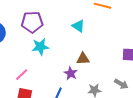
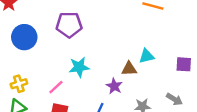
cyan triangle: (78, 26) -> (146, 56), moved, turned -48
cyan star: (40, 47) -> (79, 67), moved

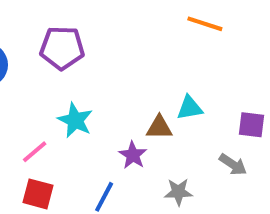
cyan star: (79, 67) -> (75, 120), turned 30
gray arrow: (174, 99) -> (233, 165), moved

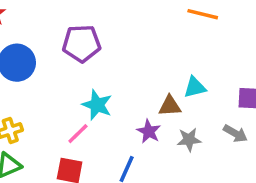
pink line: (35, 152) -> (78, 134), moved
gray star: (178, 192) -> (189, 140), moved

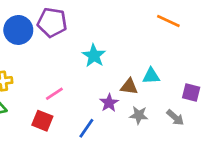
purple pentagon: (82, 43) -> (52, 22), moved
cyan star: (97, 105) -> (94, 56), moved

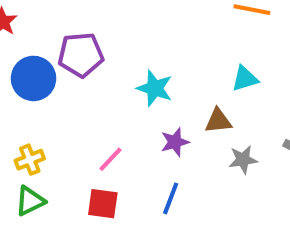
cyan triangle: (151, 76) -> (245, 79), moved
purple star: (109, 103) -> (175, 142), moved, turned 30

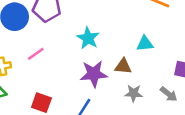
purple star: (175, 142) -> (94, 74), size x1.5
pink line: (110, 159) -> (36, 54), moved

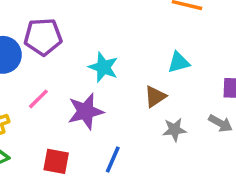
brown triangle: (123, 66) -> (155, 97), turned -30
purple star: (94, 74) -> (86, 111), moved

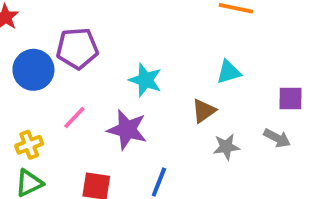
purple star: (86, 111) -> (127, 130), turned 30

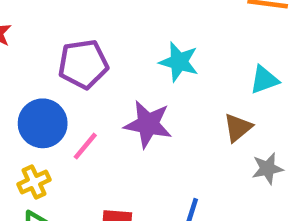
blue circle: (33, 70) -> (43, 123), moved
cyan star: (145, 80) -> (179, 62), moved
purple star: (127, 130) -> (148, 124), moved

